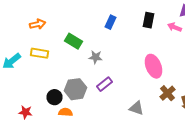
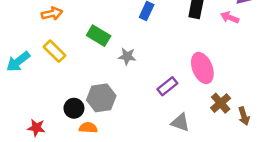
yellow rectangle: (40, 53) -> (54, 51), turned 36
purple rectangle: (104, 84) -> (167, 86), moved

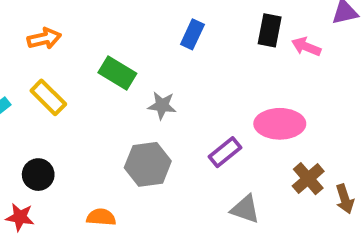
pink arrow: (230, 17) -> (306, 47), moved
pink ellipse: (202, 68) -> (280, 124), turned -68
gray hexagon: (101, 98) -> (148, 164), moved
black circle: (74, 108) -> (38, 175), moved

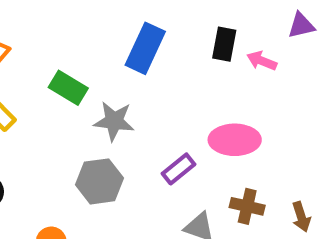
blue rectangle: (192, 34) -> (145, 48), size x1.6
gray star: (162, 105) -> (114, 121), size x1.4
brown cross: (308, 179) -> (247, 206), moved, turned -36

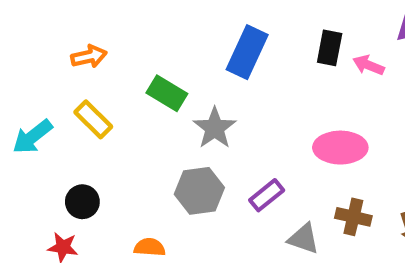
gray star: (114, 121) -> (215, 128), turned 30
purple rectangle: (179, 169) -> (267, 195), moved

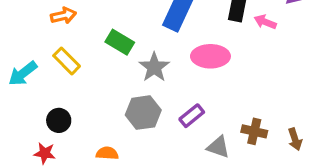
pink ellipse: (340, 148) -> (210, 56), moved

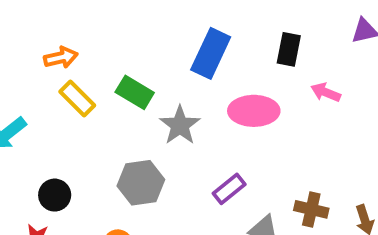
pink arrow: (265, 22) -> (326, 92), moved
yellow rectangle: (67, 61) -> (77, 99), moved
gray hexagon: (143, 113) -> (141, 183), moved

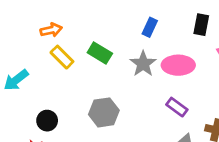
blue rectangle: (211, 53) -> (150, 27), size x0.6
gray star: (180, 125) -> (143, 64), moved
purple rectangle: (229, 189) -> (177, 107), moved, turned 75

